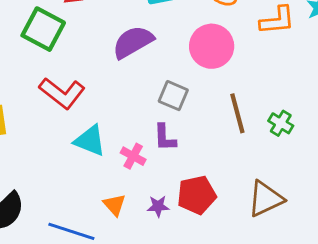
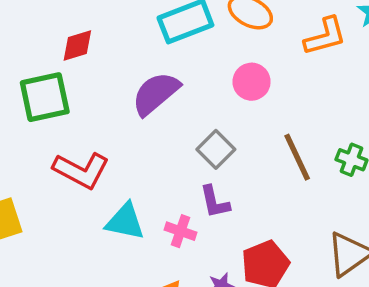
green square: (43, 29) -> (45, 97), turned -30
pink circle: (212, 46) -> (252, 82), size x0.7
gray square: (173, 96) -> (216, 149), turned 32

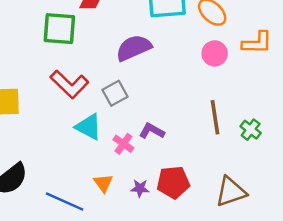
pink circle: (252, 82) -> (215, 53), moved
gray square: (216, 149) -> (115, 93), moved
purple L-shape: (215, 202) -> (152, 131), turned 115

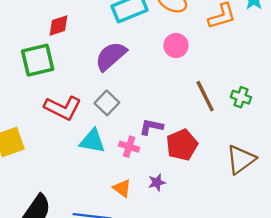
pink circle: (215, 53) -> (176, 45), moved
red pentagon: (173, 182) -> (182, 145), moved

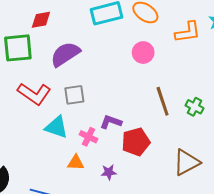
purple semicircle: (111, 56) -> (65, 54), moved
gray square: (107, 103) -> (74, 95), turned 30
orange triangle: (122, 188) -> (76, 163), moved, turned -42

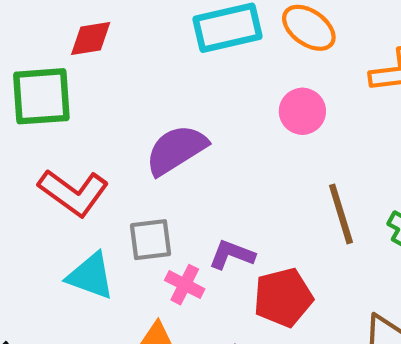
purple semicircle: (65, 54) -> (176, 150), moved
gray square: (74, 95) -> (150, 240), moved
cyan triangle: (57, 127) -> (91, 276), moved

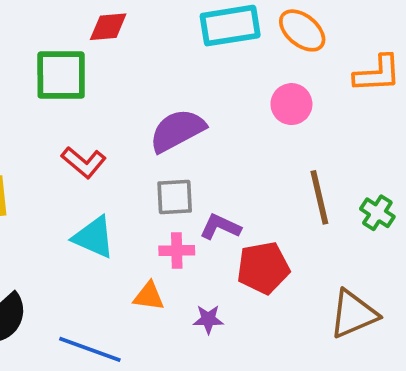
red L-shape: (73, 193) -> (84, 162), size x0.7
gray square: (150, 240) -> (175, 197), moved
pink cross: (185, 285) -> (177, 251), turned -32

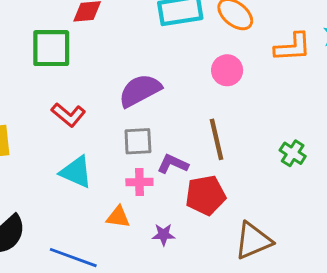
brown line: (319, 197) -> (217, 139), moved
brown triangle: (353, 314) -> (253, 241), moved

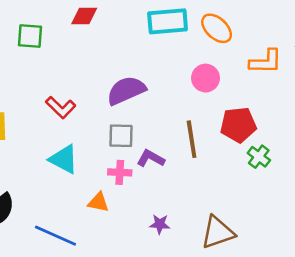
green square: (51, 48) -> (30, 36), moved, size x0.7
red pentagon: (205, 195) -> (238, 125), moved
purple star: (164, 235) -> (160, 224), moved

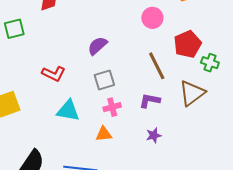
purple semicircle: (126, 90) -> (97, 46), size x0.7
purple L-shape: (151, 158) -> (150, 101), moved
brown triangle: (218, 232) -> (192, 93), moved

